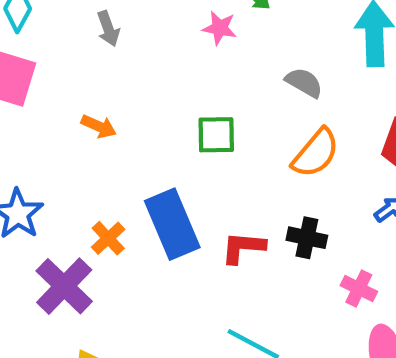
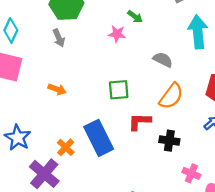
red L-shape: (243, 247) -> (140, 122), moved
pink cross: (359, 288) -> (191, 173), moved

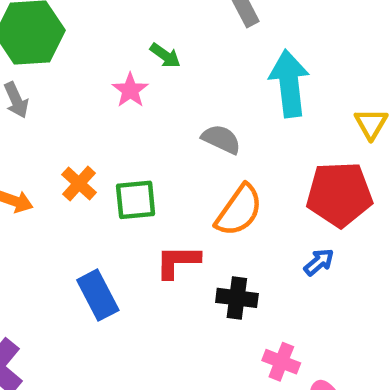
pink star: (117, 34) -> (130, 90), turned 30
blue rectangle: (99, 138) -> (98, 295), size x0.7
orange cross: (66, 147) -> (79, 184), moved

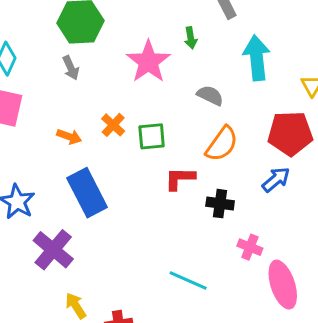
green arrow: (165, 56) -> (191, 38), moved, turned 45
pink star: (130, 90) -> (148, 62), size x1.8
blue arrow: (319, 262) -> (276, 179), size x1.4
blue rectangle: (98, 295) -> (87, 193), moved, size x1.4

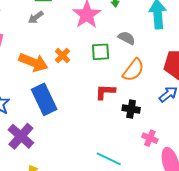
gray arrow: (71, 68) -> (36, 17), turned 77
green square: (152, 136) -> (101, 52), moved
orange arrow: (69, 137) -> (33, 62), size x1.8

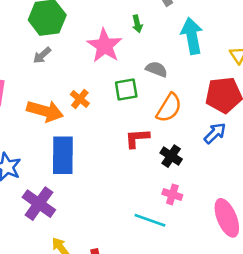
blue rectangle: (44, 99) -> (63, 155), turned 32
black cross: (131, 109) -> (171, 156), turned 30
pink cross: (150, 138) -> (172, 194), moved

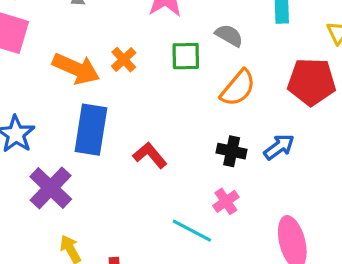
blue arrow: (215, 133) -> (279, 147), moved
red L-shape: (137, 138) -> (150, 155), moved, turned 45
black cross: (171, 156) -> (232, 151), turned -30
pink cross: (172, 194) -> (226, 201), turned 30

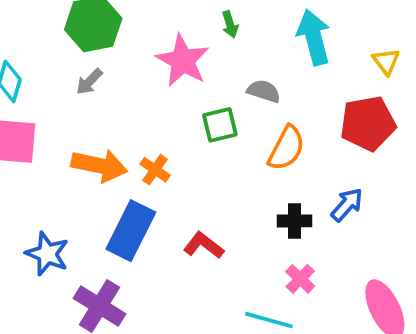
orange cross: (124, 60) -> (155, 170), moved
blue rectangle: (91, 130) -> (131, 231), turned 30

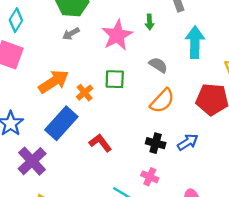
gray arrow: (89, 82) -> (71, 34), moved
green square: (220, 125) -> (115, 79), moved
orange arrow: (99, 166) -> (54, 82), turned -60
pink cross: (300, 279) -> (150, 177), turned -35

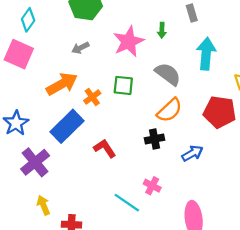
gray arrow: (71, 34) -> (80, 48), moved
gray semicircle: (158, 65) -> (168, 74), size x1.4
black cross: (156, 143) -> (155, 139), moved, turned -30

